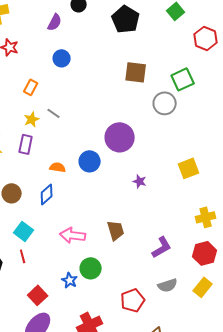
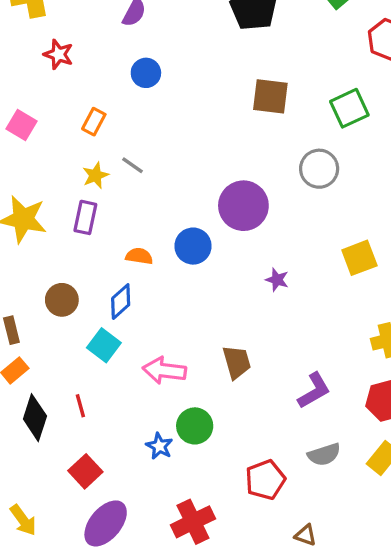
gray circle: (165, 103) -> (319, 169), moved
cyan square: (24, 231) -> (104, 345), moved
red square: (38, 295) -> (85, 471), moved

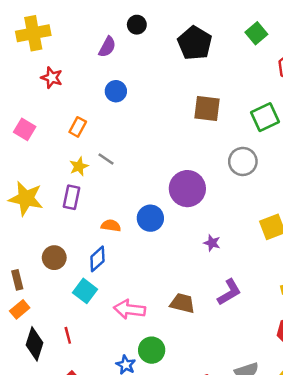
brown trapezoid: (237, 362) -> (182, 303), turned -60
purple L-shape: (314, 391) -> (229, 292), moved

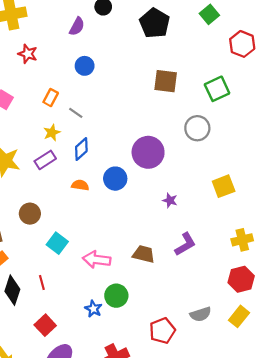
gray line: (106, 159) -> (76, 113), moved
purple rectangle: (71, 197) -> (45, 160), turned 45
blue diamond: (97, 259) -> (81, 149), moved

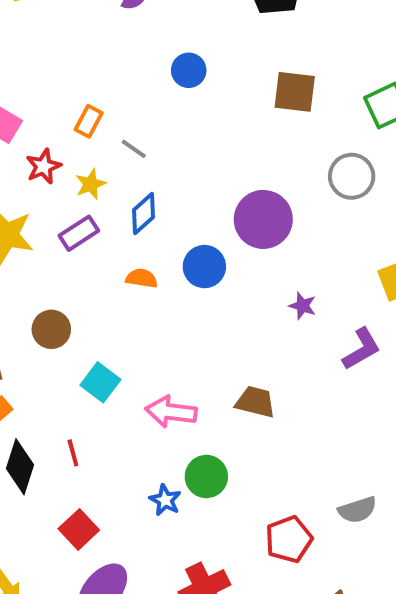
red star: (28, 54) -> (43, 166), moved, turned 30
blue circle: (85, 66) -> (189, 70), moved
purple L-shape: (185, 244) -> (361, 349), moved

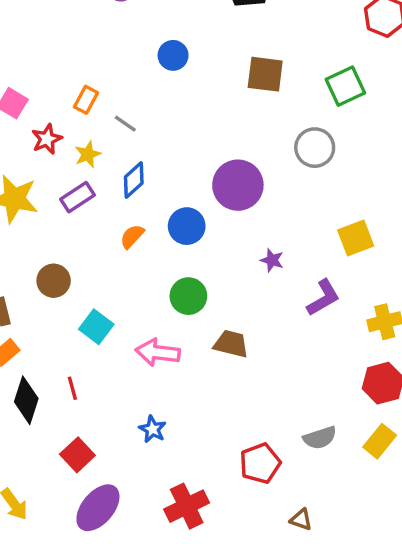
orange semicircle: (142, 278) -> (132, 236), turned -56
green circle: (206, 477) -> (188, 296), moved

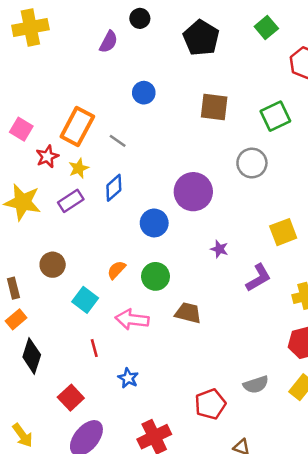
orange rectangle: (86, 100) -> (77, 127), size x1.8
gray line: (125, 124) -> (118, 141), moved
orange semicircle: (132, 236) -> (116, 270), moved
red line: (72, 388) -> (94, 348), moved

